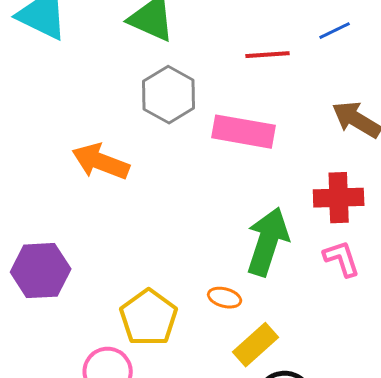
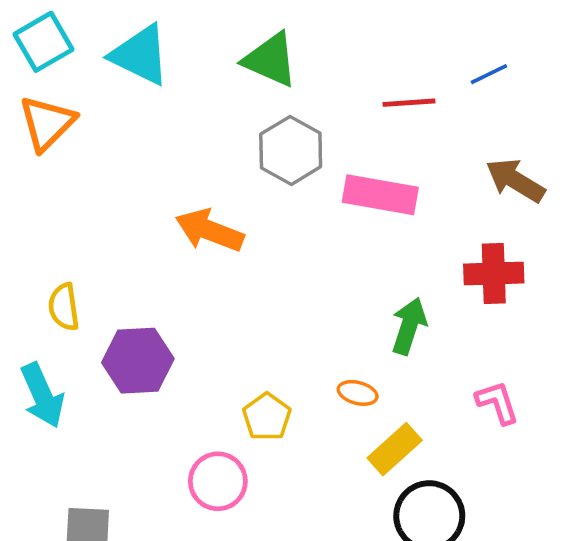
green arrow: (268, 242) -> (409, 326), size x0.7
pink L-shape: (342, 259) -> (497, 402), moved
yellow pentagon: (149, 318) -> (267, 417), size x0.7

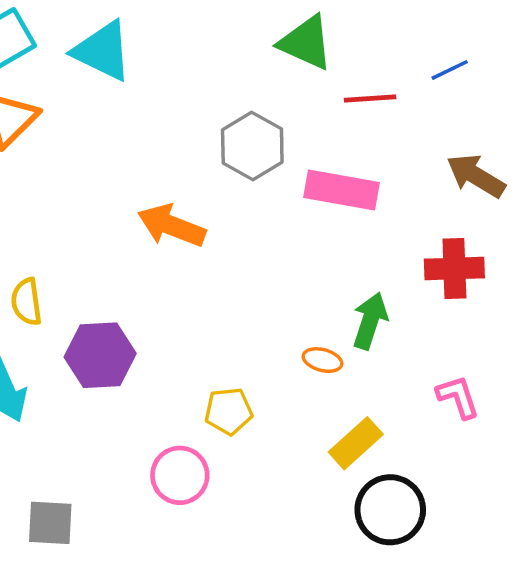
green triangle: (270, 60) -> (306, 43), moved
orange ellipse: (358, 393) -> (322, 360), moved
yellow pentagon: (267, 417) -> (229, 411), turned 30

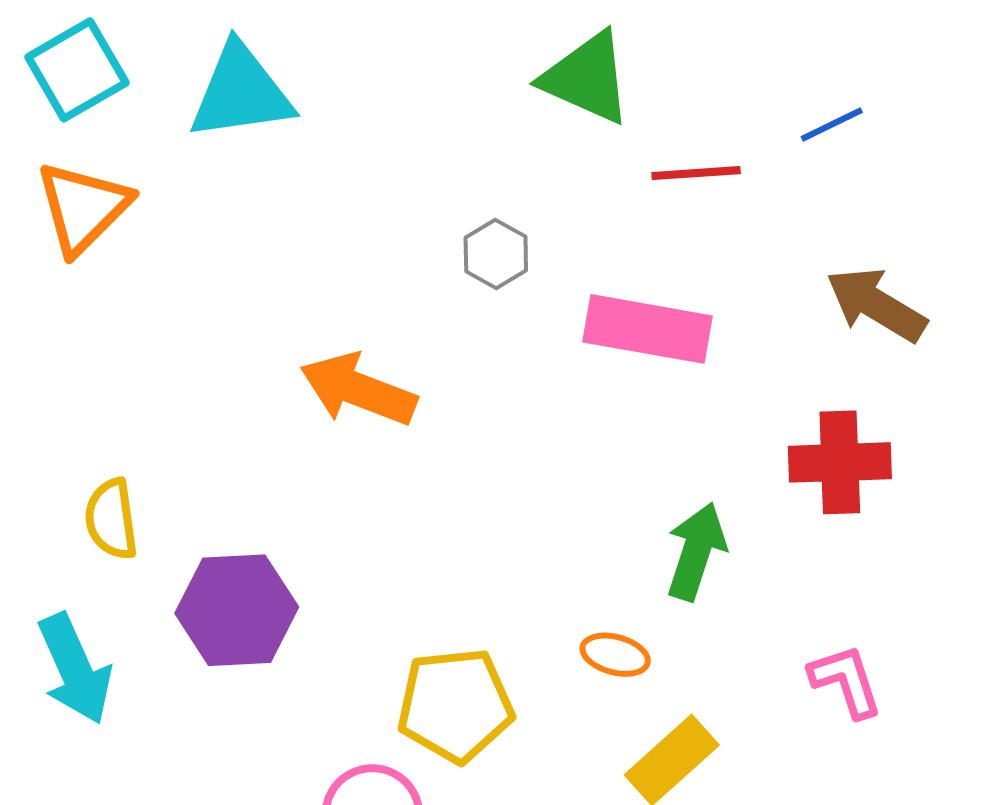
cyan triangle: (103, 51) -> (241, 92), turned -34
gray hexagon: (252, 146) -> (496, 254), size x0.6
orange ellipse: (322, 360) -> (615, 655), moved
yellow pentagon: (229, 411) -> (455, 705), size x1.4

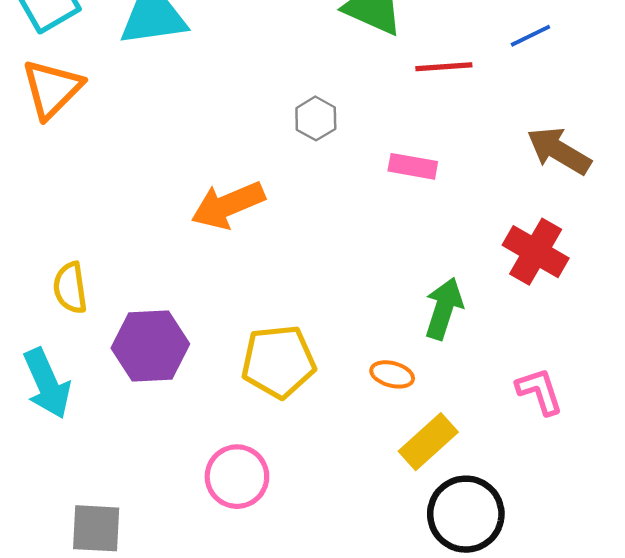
pink rectangle: (648, 329) -> (413, 166), size x0.6
orange arrow: (358, 390) -> (228, 205), turned -44
red cross: (840, 462) -> (536, 252), turned 32
yellow pentagon: (455, 705) -> (278, 362), moved

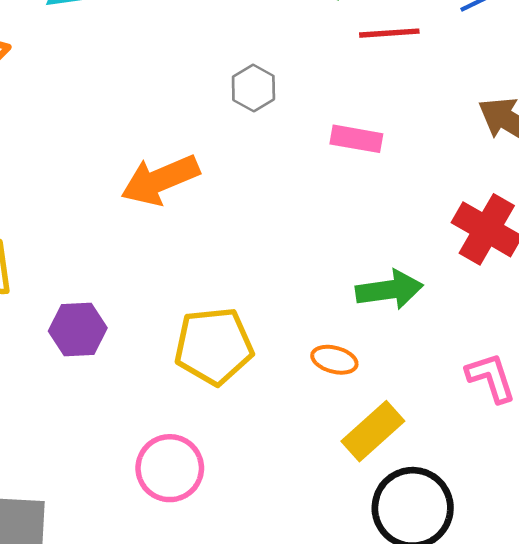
green arrow: (444, 309) -> (389, 290), turned 64
purple hexagon: (150, 346) -> (78, 330), size x0.7

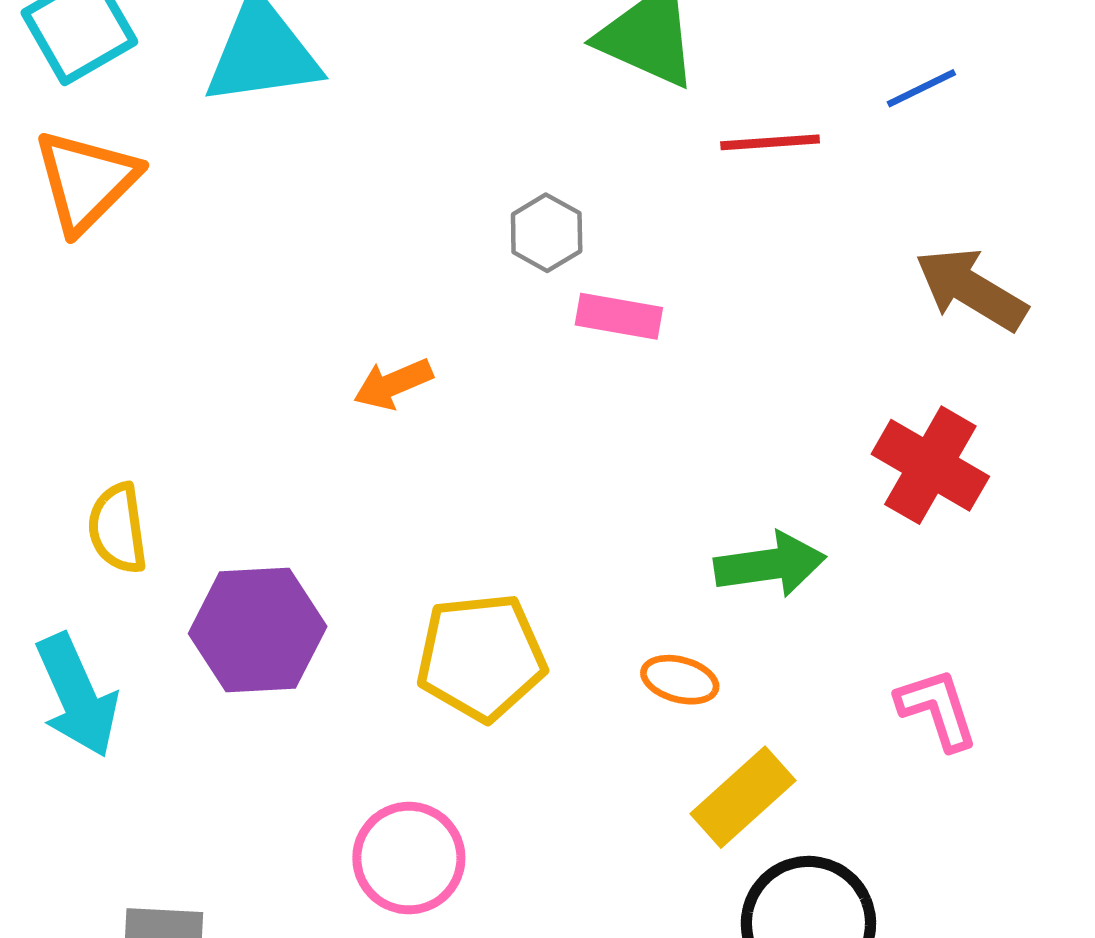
pink rectangle: (356, 139) -> (619, 316), moved
orange arrow: (160, 180) -> (393, 384), size x0.6
purple hexagon: (78, 330) -> (258, 630), size x1.4

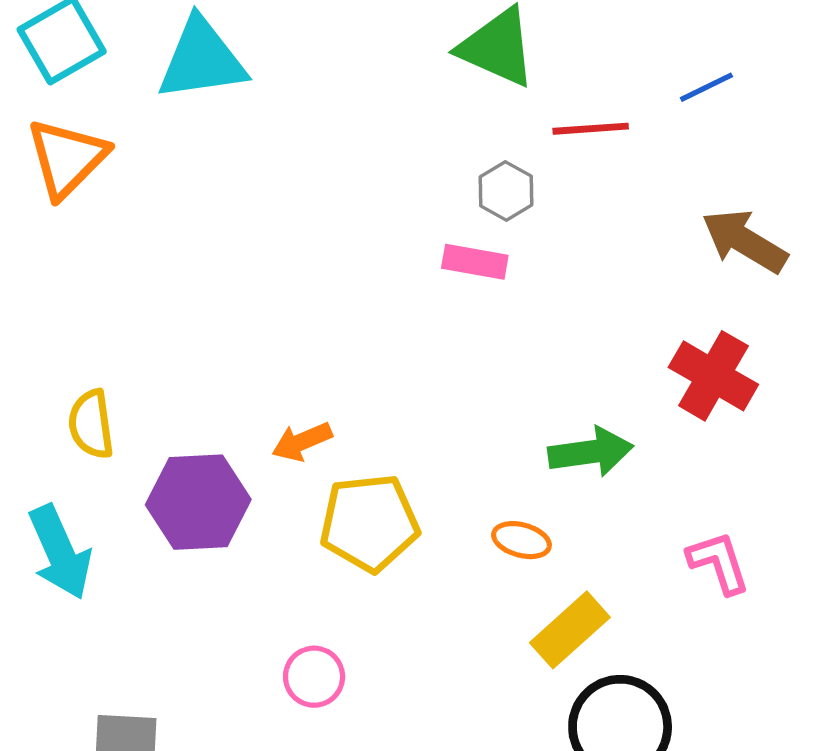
gray hexagon: (547, 233) -> (506, 191), moved
orange arrow: (393, 384) -> (302, 442), moved
pink circle: (409, 858) -> (314, 677), size x0.7

